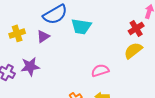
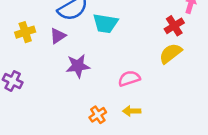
purple star: (30, 66) -> (78, 66), moved

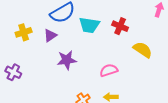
red cross: (174, 26) -> (120, 26), moved, turned -35
yellow semicircle: (171, 53) -> (143, 50), turned 72

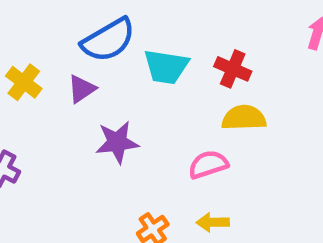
yellow cross: (24, 32) -> (24, 82), turned -35
yellow semicircle: (143, 50) -> (244, 118), moved, turned -36

